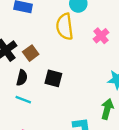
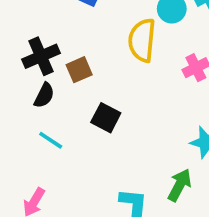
black semicircle: (22, 78) -> (44, 95), moved

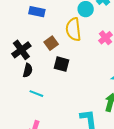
brown square: (79, 70) -> (51, 43), moved
black square: (106, 118) -> (61, 64), moved

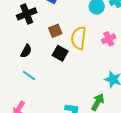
yellow semicircle: (73, 29) -> (79, 38), moved
black cross: (21, 50) -> (27, 14), moved

